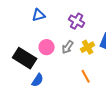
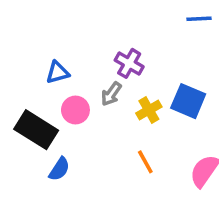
blue triangle: (39, 15) -> (58, 72), moved
gray arrow: (68, 47) -> (111, 94), moved

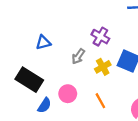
purple cross: (129, 63) -> (100, 37), moved
pink circle: (75, 110) -> (68, 94), moved

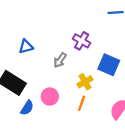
yellow cross: (103, 67) -> (85, 82), moved
orange line: (100, 101) -> (82, 103), turned 49

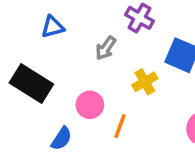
orange line: (82, 103) -> (120, 126), moved
blue semicircle: (27, 108) -> (61, 139), moved

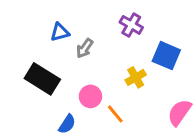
gray arrow: (106, 48) -> (85, 48), moved
orange line: (120, 126) -> (115, 114), turned -60

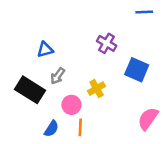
gray arrow: (85, 48) -> (58, 76), moved
yellow cross: (136, 77) -> (97, 89), moved
orange line: (115, 114) -> (80, 127), moved, turned 42

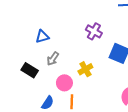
black rectangle: (30, 90) -> (30, 70), size x0.7

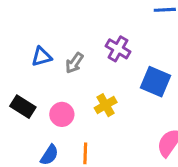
gray arrow: (53, 59) -> (74, 63), moved
pink circle: (64, 83) -> (62, 114), moved

